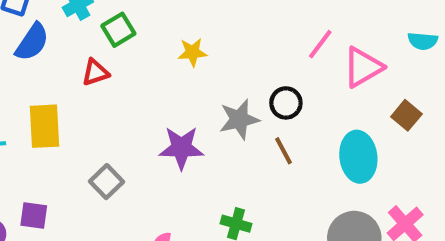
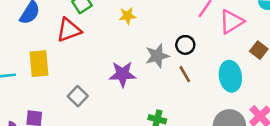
red triangle: (95, 72) -> (69, 30), size x1.5

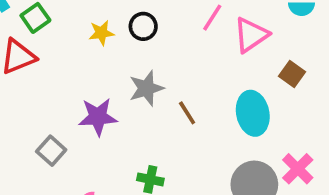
black circle: (185, 45) -> (143, 26), moved
gray square: (78, 96) -> (51, 151), moved

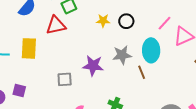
cyan ellipse: (253, 113) -> (151, 50), moved
gray square: (51, 151) -> (65, 79), turned 35

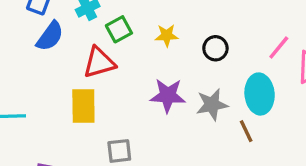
yellow star: (103, 21) -> (167, 35), moved
yellow rectangle: (29, 48) -> (83, 106), moved
purple star: (93, 66) -> (168, 95), moved

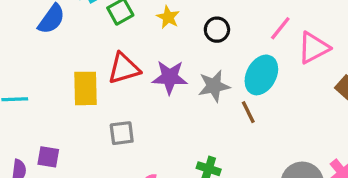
yellow star: (167, 35) -> (168, 17), turned 30
red triangle: (99, 62) -> (124, 68), moved
cyan ellipse: (260, 94) -> (261, 75), turned 33

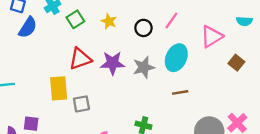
pink line: (280, 28) -> (171, 21), moved
yellow rectangle: (86, 88) -> (59, 88), moved
brown line: (248, 112) -> (180, 92), moved, turned -70

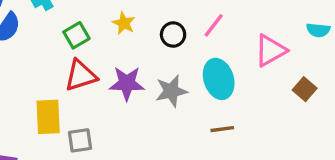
green square: (75, 19) -> (76, 35), moved
cyan ellipse: (176, 58) -> (219, 79), turned -44

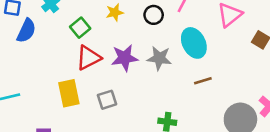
yellow star: (124, 23) -> (115, 12), turned -30
gray star: (171, 91) -> (159, 58), turned 30
gray square: (80, 140) -> (107, 100), moved

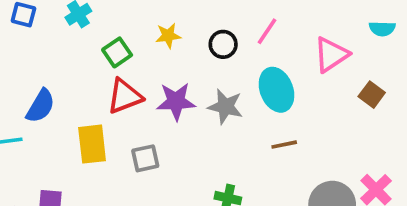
blue semicircle: (26, 31) -> (41, 106), moved

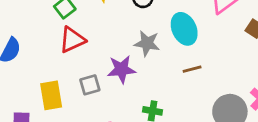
purple star: (176, 101) -> (121, 69), moved
yellow rectangle: (92, 144) -> (51, 95), moved

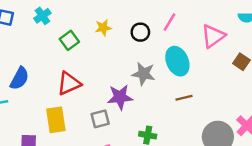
red triangle: (72, 40) -> (69, 83), moved
gray square: (90, 85) -> (100, 119), moved

